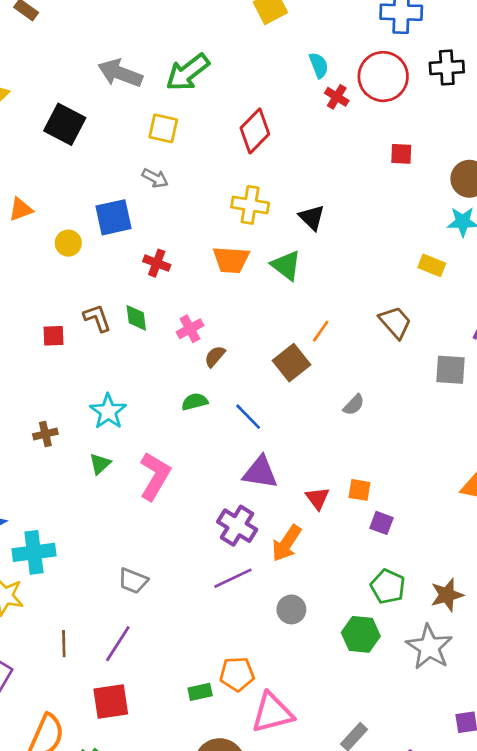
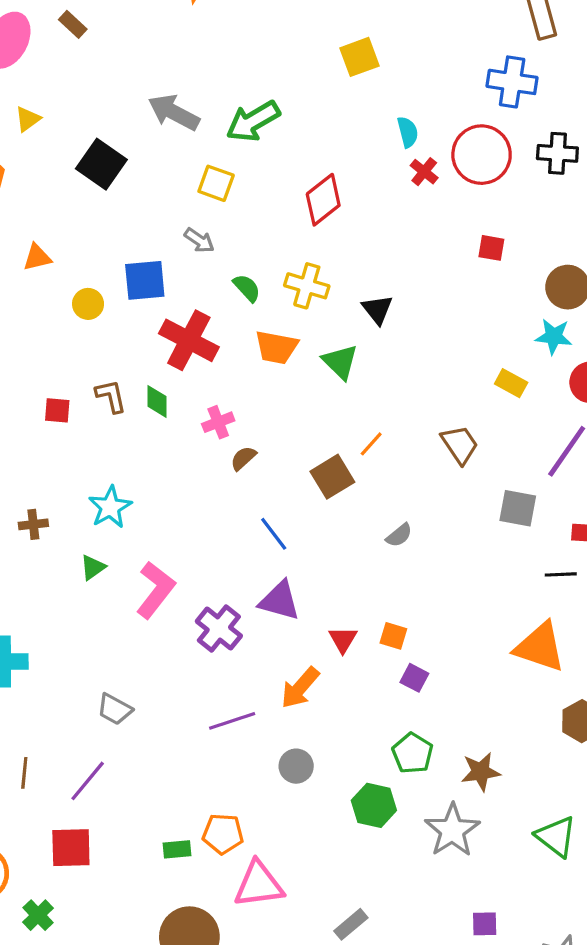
red cross: (157, 263) -> (189, 340), size x1.8
green semicircle: (195, 402) -> (247, 288), moved, turned 55
purple cross: (237, 526) -> (219, 629), moved

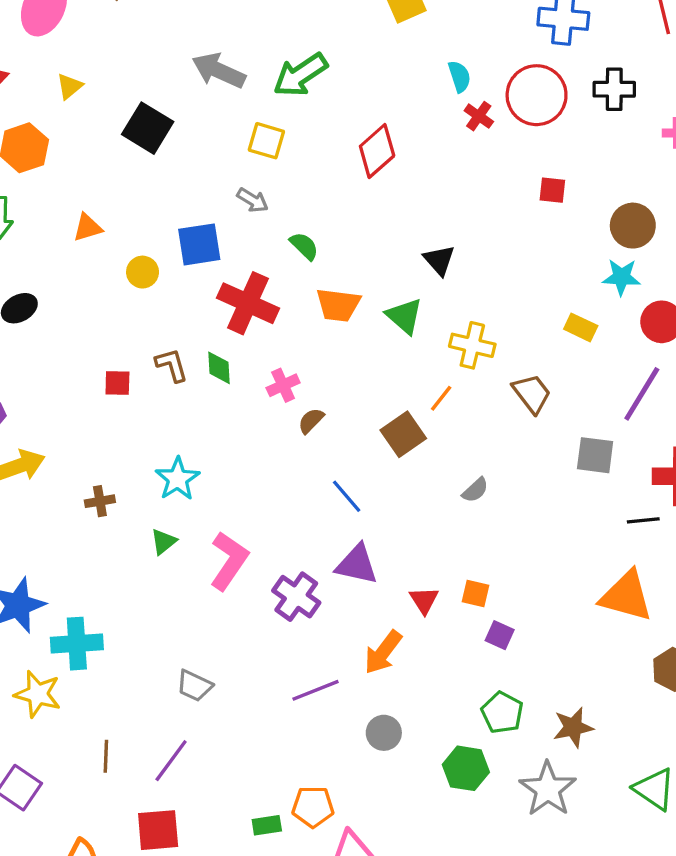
yellow cross: (307, 286) -> (472, 345), moved

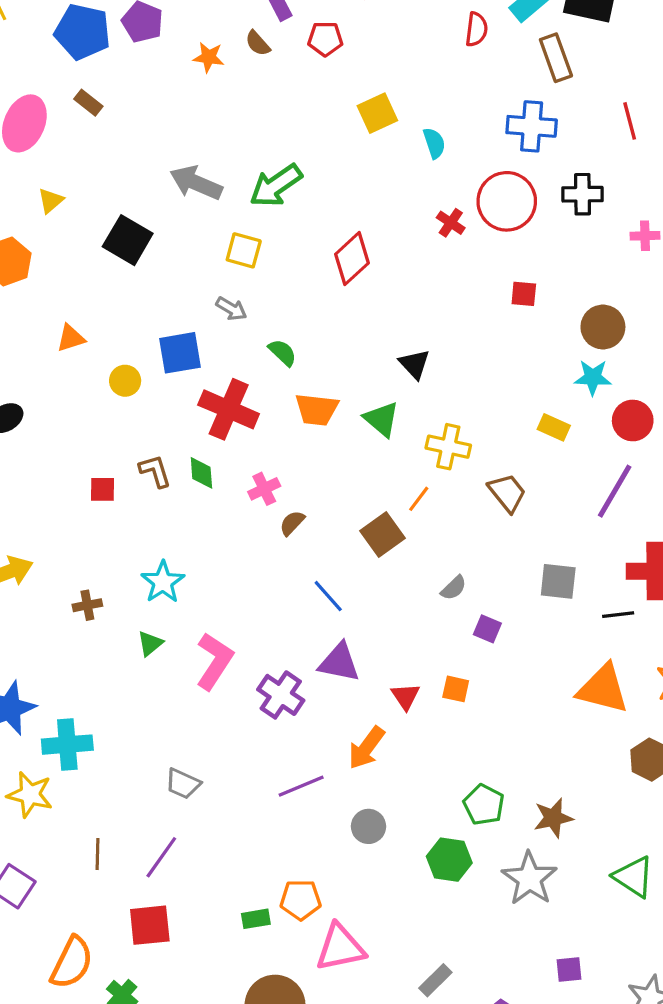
cyan semicircle: (459, 77) -> (434, 143), moved
gray square: (595, 455) -> (558, 581), moved
purple square: (500, 635) -> (487, 629), moved

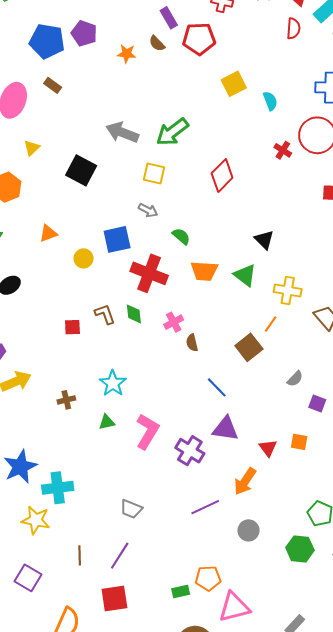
red pentagon: (325, 39) -> (199, 39), size x1.5
brown semicircle: (292, 523) -> (192, 343), turned -54
green triangle: (150, 644) -> (107, 422), turned 30

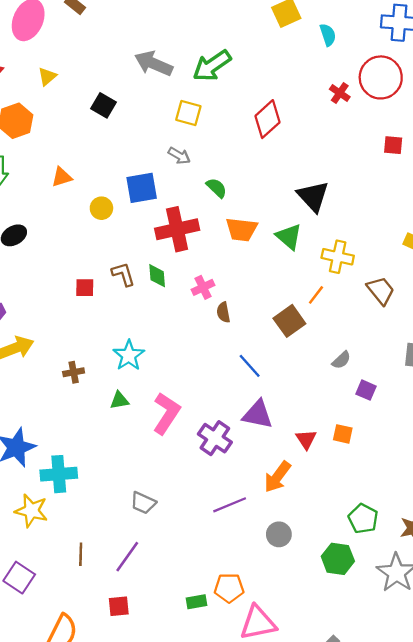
black square: (81, 170) -> (104, 105), size x0.7
black triangle: (264, 240) -> (313, 196), size x1.4
red cross: (149, 273) -> (177, 229), turned -36
red square: (114, 598) -> (119, 606), size x0.7

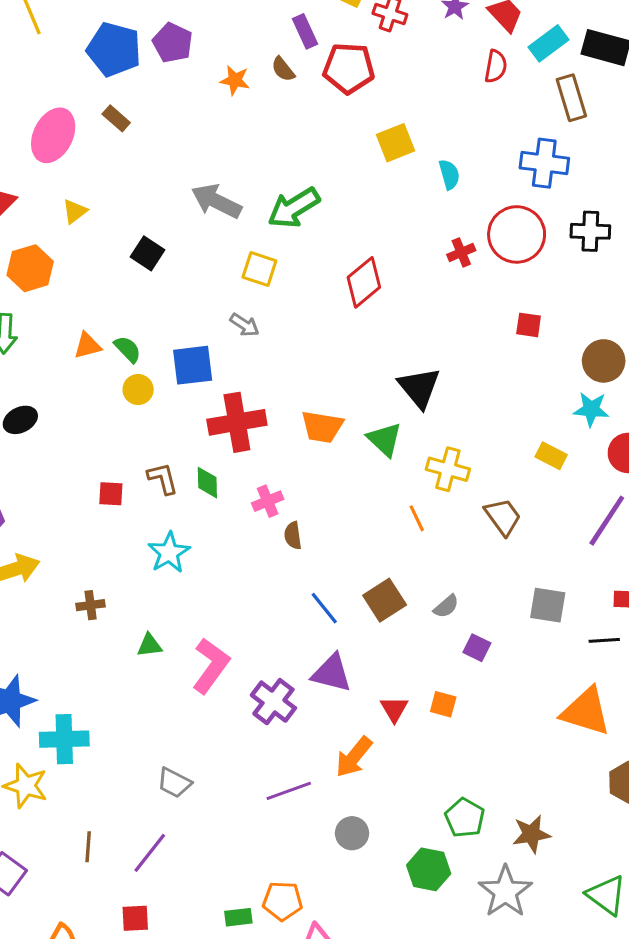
red cross: (340, 93) -> (461, 252), turned 30
green semicircle: (217, 188) -> (128, 349), moved
orange line: (316, 295) -> (417, 518), turned -66
brown square: (289, 321) -> (385, 600), moved
cyan star: (129, 355) -> (169, 553), moved

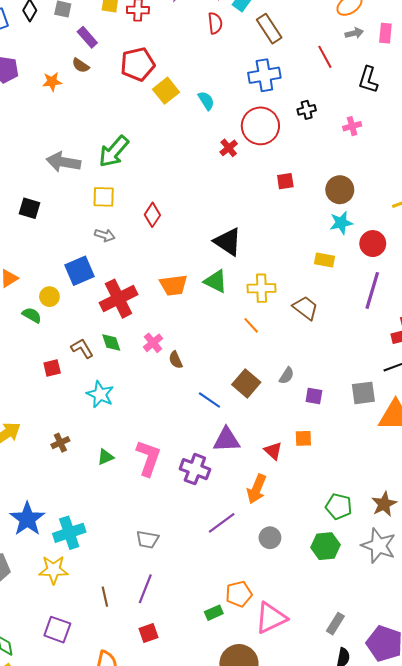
red pentagon: (349, 68) -> (138, 64), moved
black cross: (590, 231) -> (307, 110), size x0.7
red diamond: (364, 282) -> (152, 215), moved, size x0.7
green semicircle: (128, 349) -> (32, 315), moved
gray square: (548, 605) -> (363, 393), moved

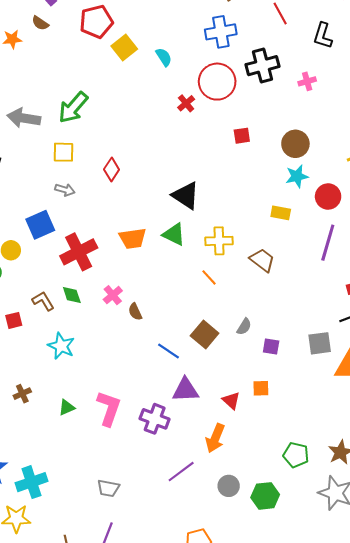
black cross: (307, 110) -> (262, 66), size x1.8
green hexagon: (326, 546) -> (265, 496), moved

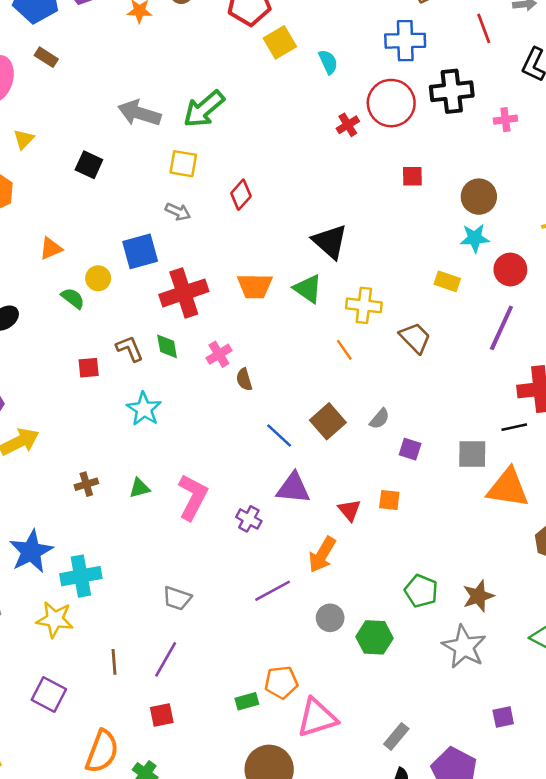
brown cross: (22, 394) -> (86, 484), moved
purple cross: (155, 419) -> (249, 519), size x0.7

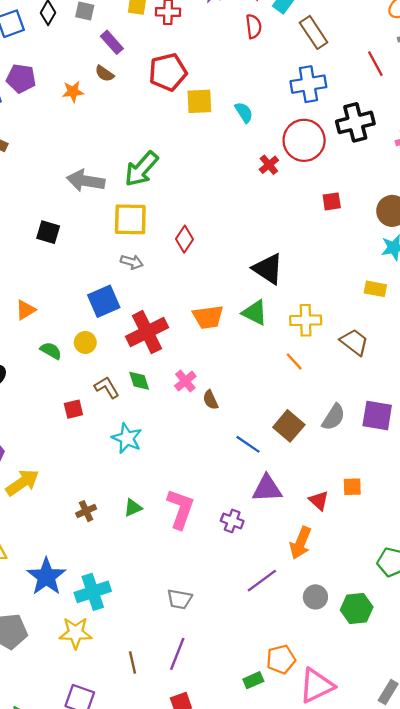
yellow square: (280, 42) -> (199, 101), turned 36
yellow square: (183, 164) -> (130, 219), size x1.4
yellow circle: (98, 278) -> (85, 342), moved
gray semicircle: (380, 419) -> (334, 417), size x1.4
purple square: (410, 449) -> (377, 416), moved, size x1.6

